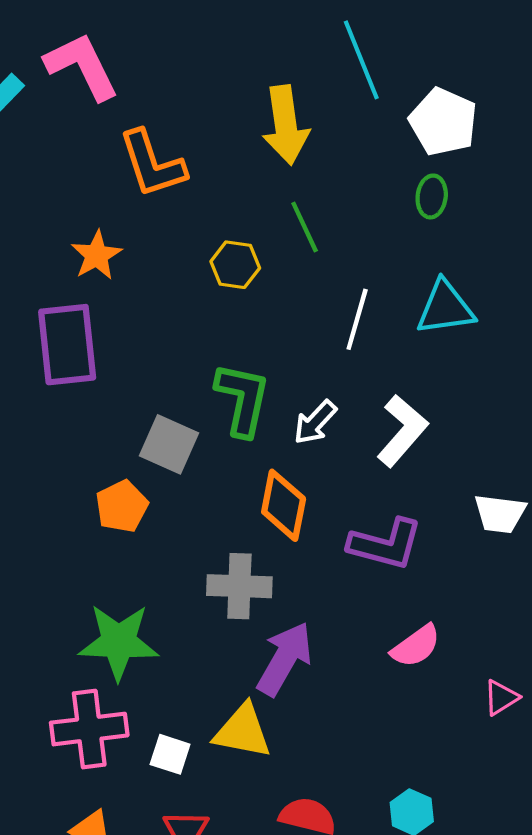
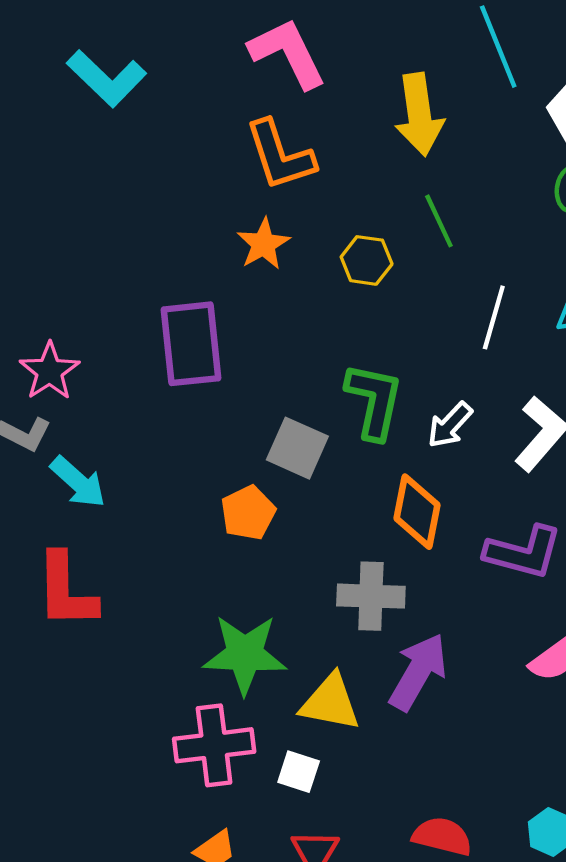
pink L-shape: (82, 66) -> (288, 53), moved
orange star: (97, 255) -> (263, 244), moved
yellow triangle: (243, 731) -> (330, 703), moved

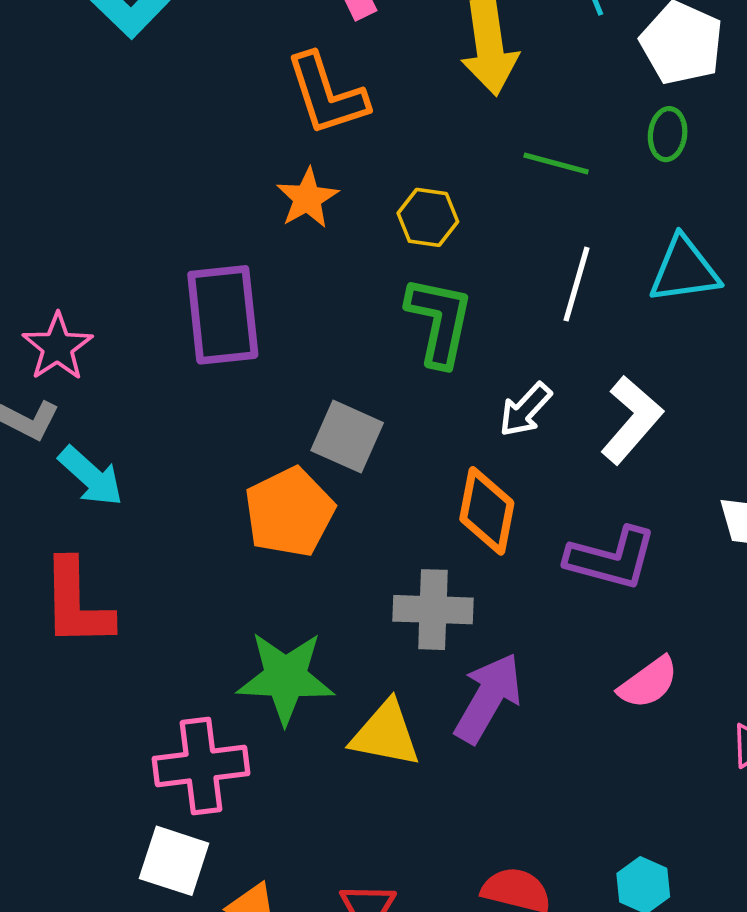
green line: (439, 221) -> (556, 164), moved, turned -50
green L-shape: (374, 401) -> (439, 321), moved
orange pentagon: (248, 513) -> (289, 512), size x1.4
pink cross: (214, 745) -> (201, 766), moved
white square: (299, 772) -> (174, 861), moved, size x1.4

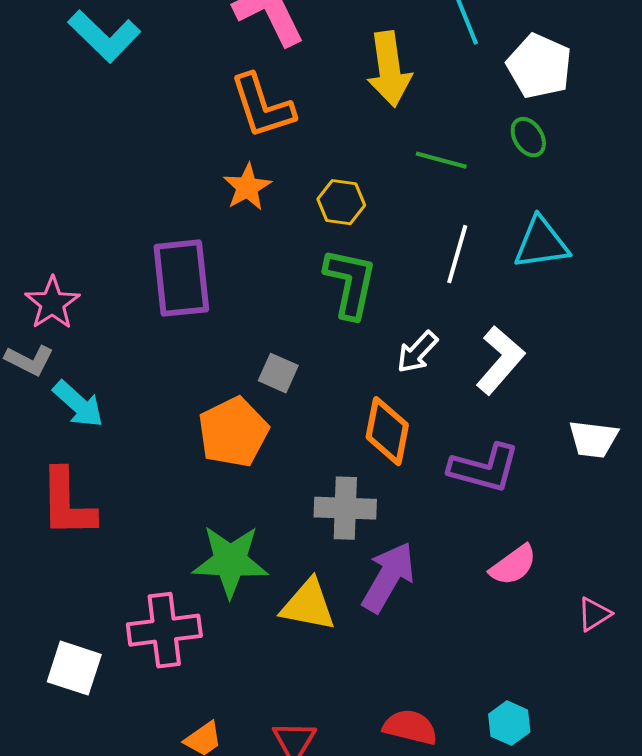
green ellipse: (668, 134) -> (528, 137), turned -39
gray square: (347, 437) -> (278, 373), size x0.7
white square: (174, 861) -> (74, 668), moved

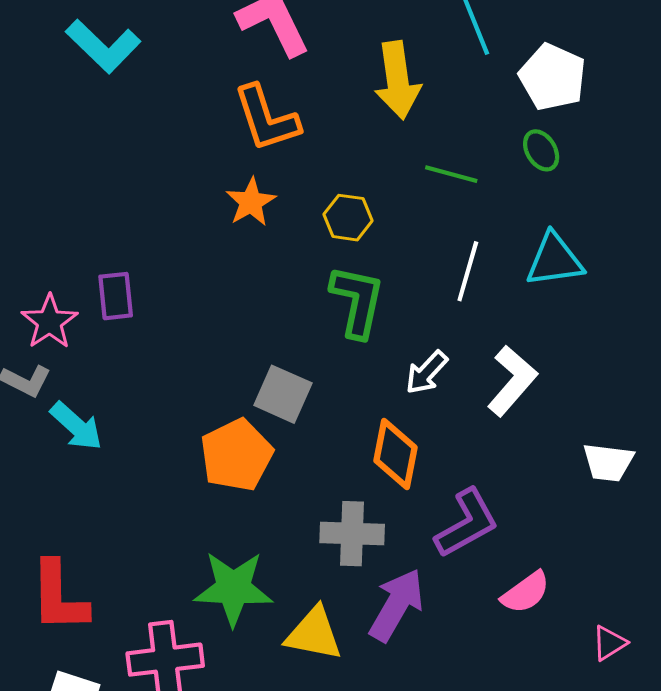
purple rectangle: (181, 278) -> (116, 296), moved, size x0.6
gray square: (278, 373) -> (283, 394), size x1.4
purple L-shape: (484, 468) -> (467, 523), moved, turned -44
red L-shape: (67, 503) -> (59, 597), moved

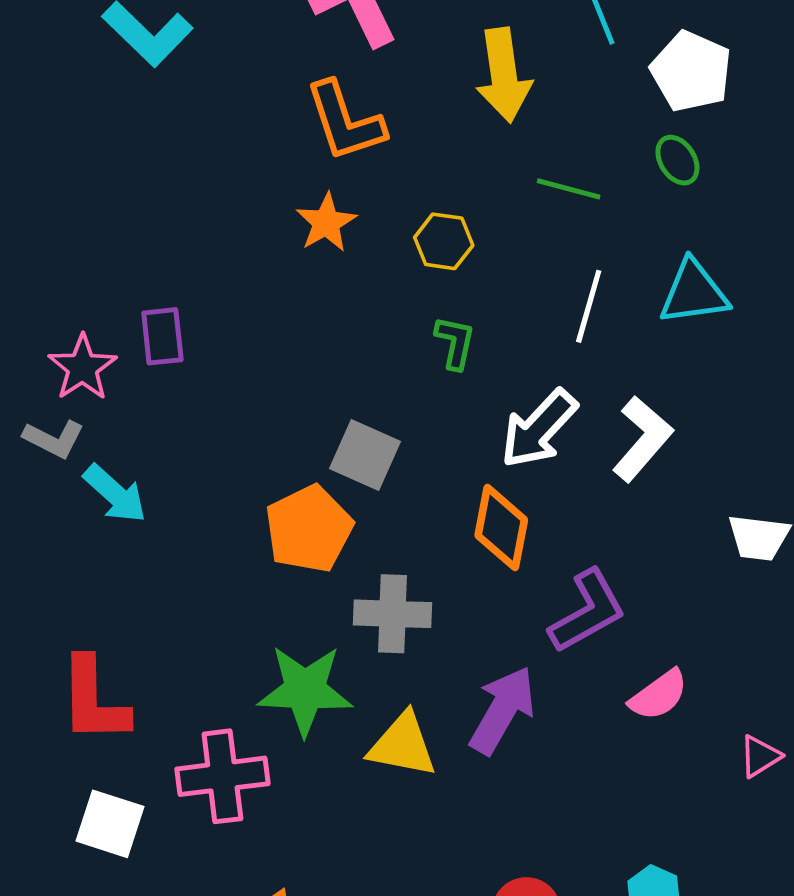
green L-shape: (357, 301) -> (455, 343), size x0.6
white arrow: (426, 372) -> (539, 429), size x1.5
gray cross: (352, 534) -> (392, 614), moved

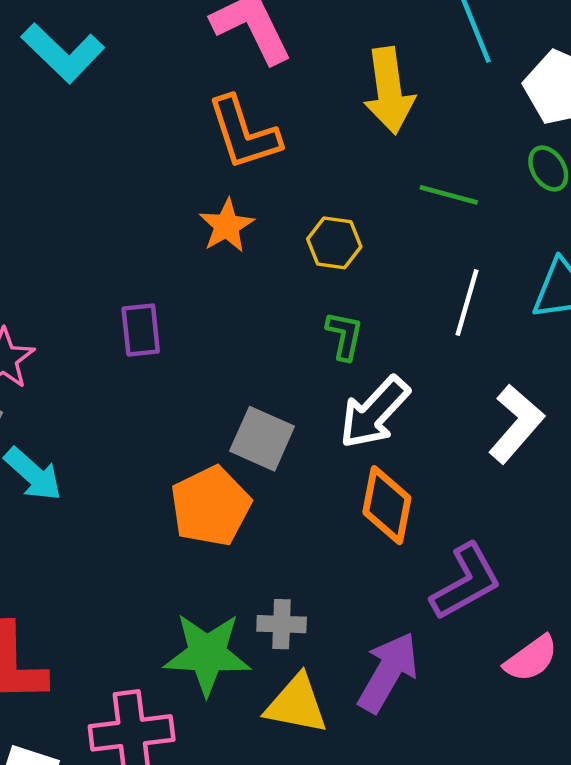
purple rectangle: (162, 336) -> (141, 330), moved
white arrow: (539, 429) -> (374, 412), moved
gray cross: (392, 614) -> (282, 624), moved, size x0.7

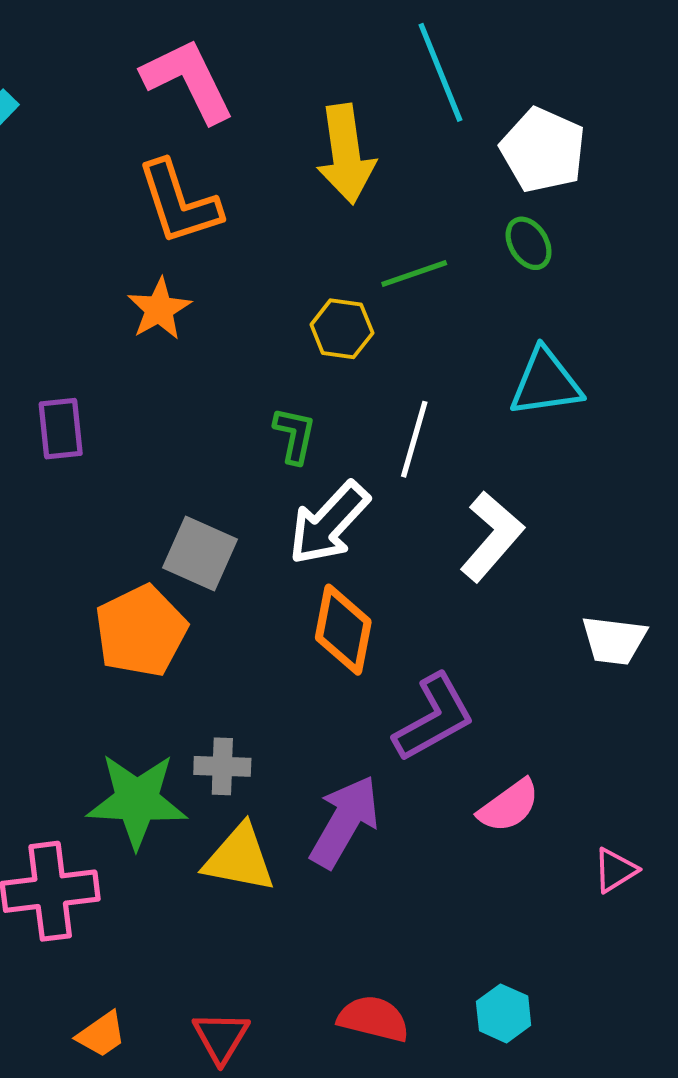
green line: (449, 195) -> (414, 274), turned -34
yellow hexagon: (334, 243) -> (342, 329), moved
white line: (467, 302) -> (414, 439), moved

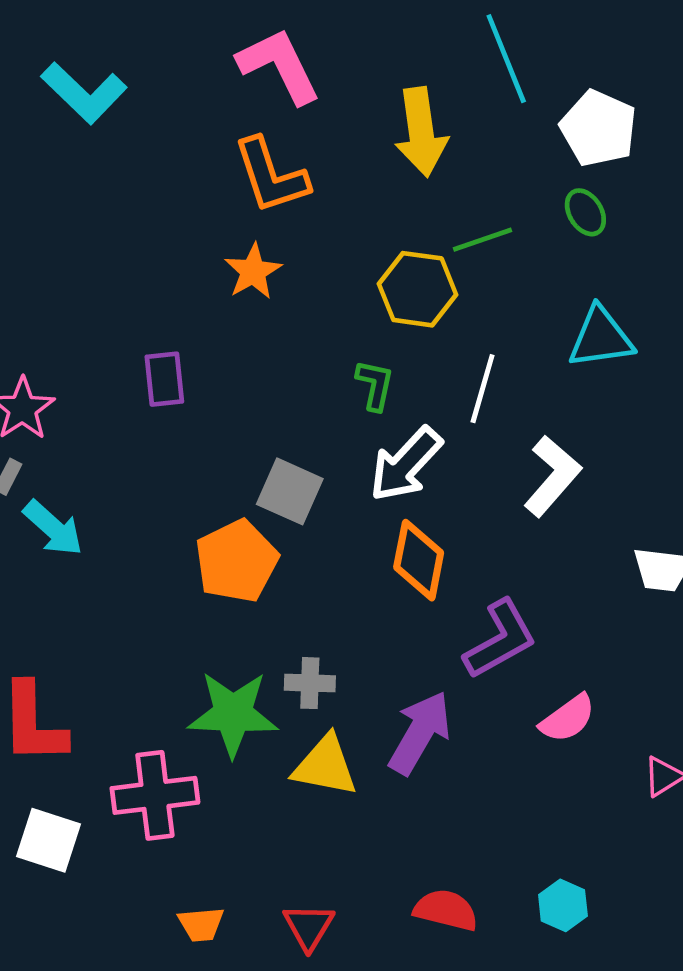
yellow hexagon: (342, 329) -> (417, 289), size x1.4
orange trapezoid: (101, 1034) -> (201, 924), turned 30

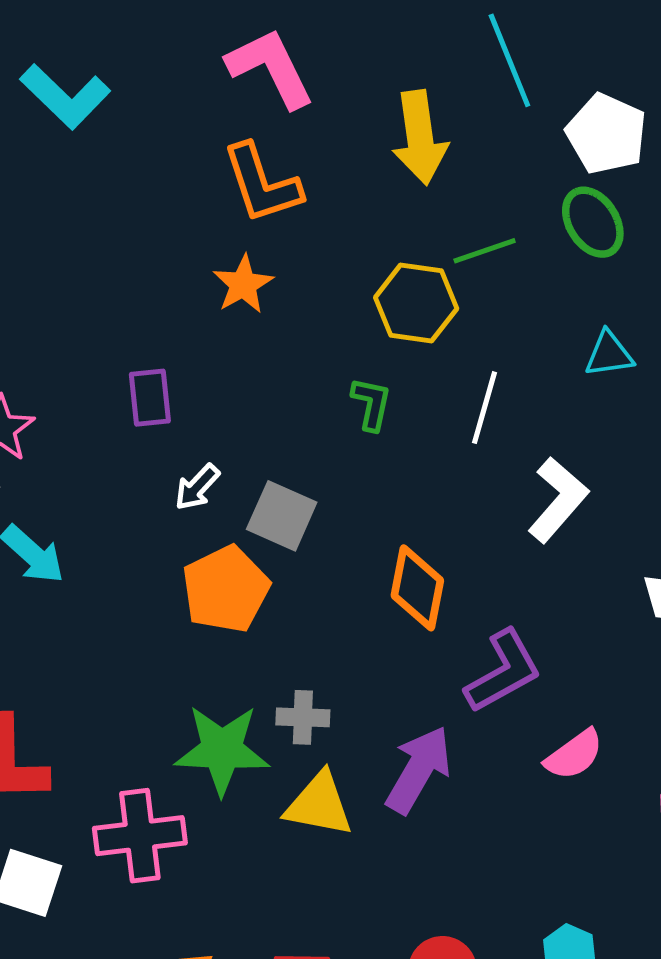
green ellipse: (585, 212) -> (593, 222), size x1.4
cyan triangle: (601, 338) -> (609, 354), size x0.7
white arrow: (406, 464) -> (197, 487), moved, size x0.6

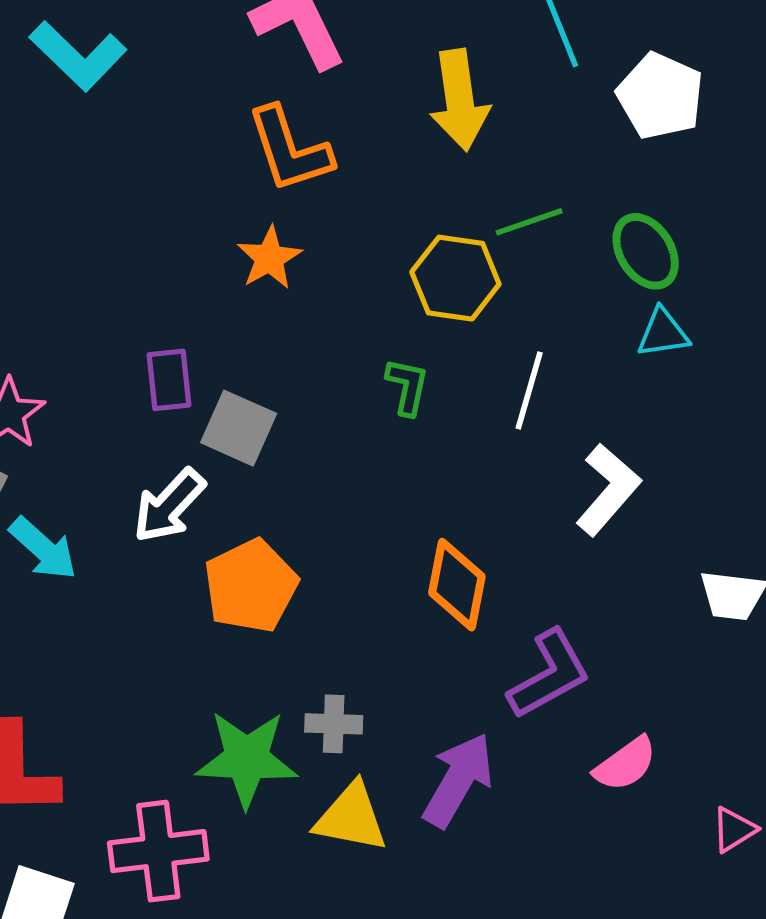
green ellipse: (593, 222) -> (646, 251), moved
white arrow: (197, 487) -> (169, 506), moved, size x1.5
gray square: (282, 516) -> (239, 428), moved

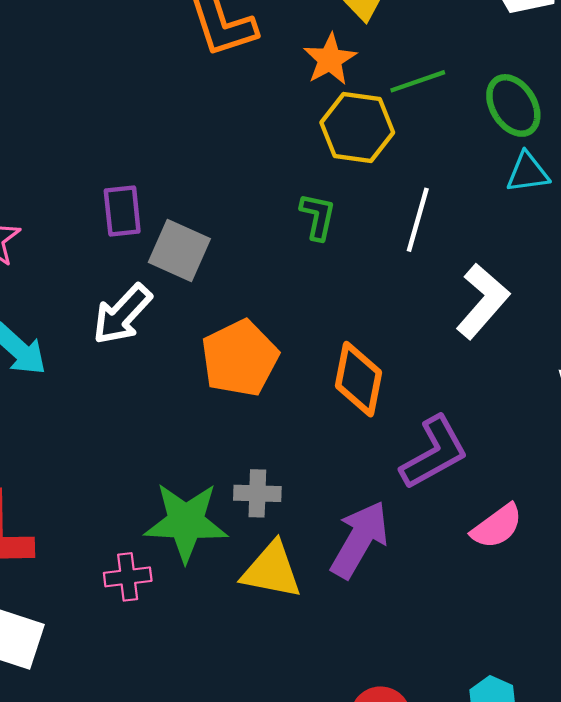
orange star: (269, 258) -> (330, 59), moved
orange pentagon: (251, 586) -> (240, 358), moved
pink cross: (158, 851) -> (128, 577), moved, size x0.6

